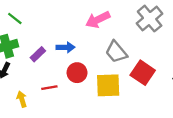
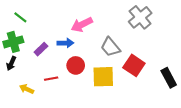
pink arrow: (98, 20) -> (82, 25), moved
yellow arrow: (22, 99) -> (27, 89), turned -48

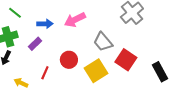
blue arrow: (65, 43) -> (45, 24), moved
yellow square: (103, 77) -> (96, 71), turned -30
red line: (51, 79) -> (45, 73), turned -56

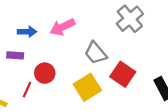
purple rectangle: (35, 44) -> (15, 55), turned 48
red circle: (69, 60) -> (45, 73), moved

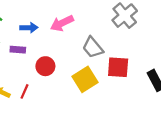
red square: (123, 74) -> (118, 67), turned -30
red line: (27, 90) -> (24, 91), moved

